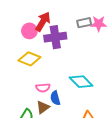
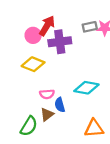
cyan diamond: (81, 82) -> (86, 88), turned -35

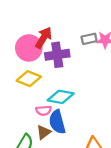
pink circle: (33, 35) -> (29, 48), size x1.5
cyan diamond: (86, 88) -> (61, 97), moved
blue semicircle: (60, 105) -> (57, 122), size x1.5

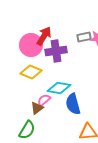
pink semicircle: (44, 111) -> (44, 100), turned 144
blue semicircle: (57, 122) -> (73, 104), moved
brown triangle: (44, 132) -> (37, 108), moved

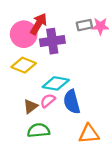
pink semicircle: (44, 100) -> (48, 101), moved
green semicircle: (27, 130) -> (39, 130), moved, turned -126

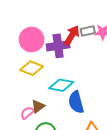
red arrow: (39, 24) -> (72, 35), moved
pink semicircle: (48, 101) -> (27, 113), moved

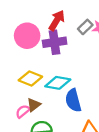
gray rectangle: (88, 31) -> (85, 27), turned -32
red arrow: (72, 35) -> (57, 20), moved
yellow diamond: (32, 68) -> (30, 78), moved

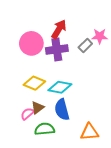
gray rectangle: (85, 27) -> (85, 45), moved
blue semicircle: (73, 100) -> (62, 110), moved

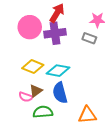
gray rectangle: (85, 45) -> (89, 38), moved, turned 64
pink semicircle: (27, 114) -> (26, 97), turned -120

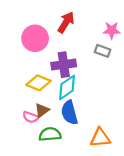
purple cross: (55, 33) -> (64, 65), moved
cyan diamond: (58, 71) -> (67, 87), turned -45

